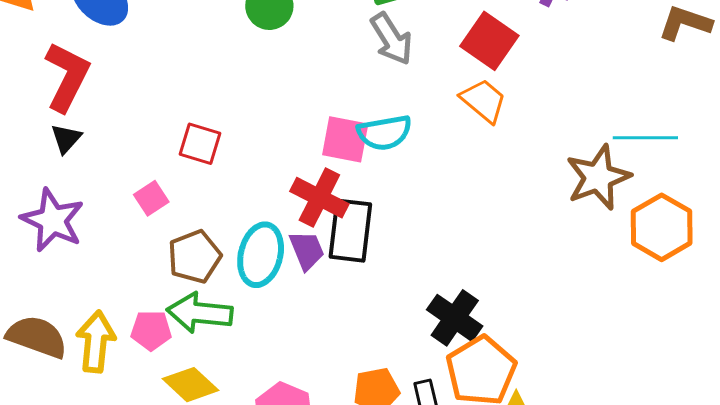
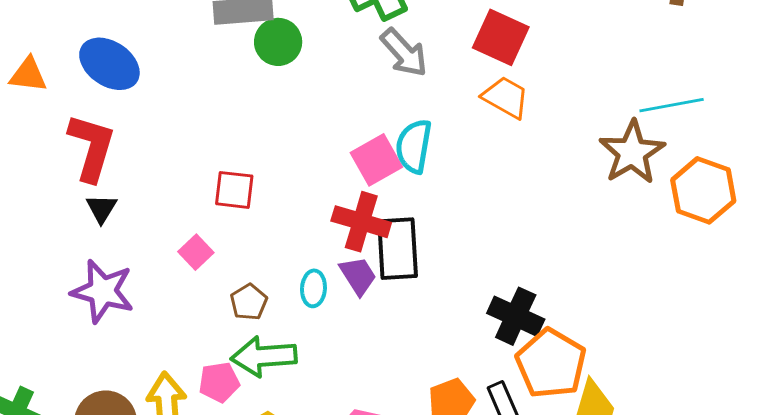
cyan semicircle: (384, 133) -> (414, 146), turned 120
pink square: (345, 139) -> (376, 160), turned -30
cyan ellipse: (261, 255) -> (313, 288), size x0.6
brown pentagon: (194, 257) -> (249, 302), size x0.7

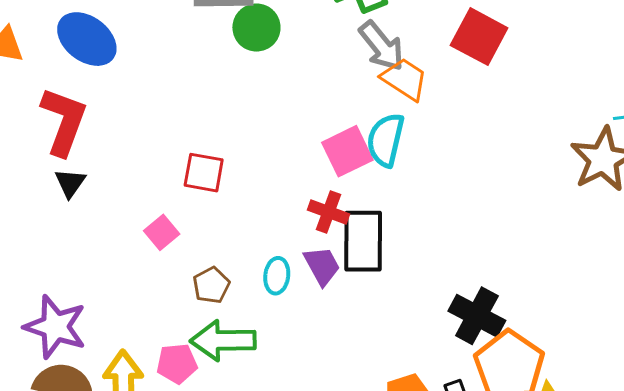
orange trapezoid: (506, 97) -> (404, 79), moved
red cross: (361, 222) -> (329, 212), size x0.7
purple star: (103, 291) -> (55, 327), moved

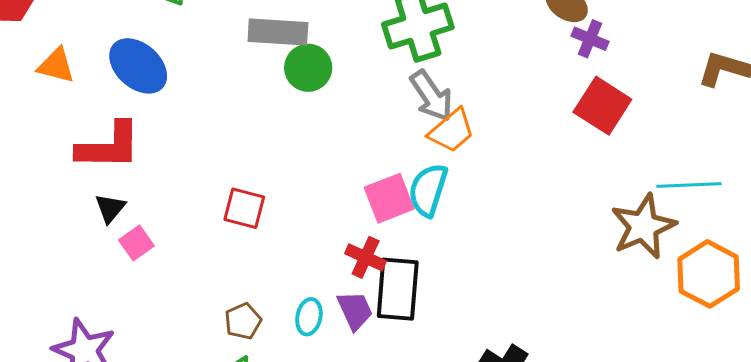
red square: (479, 37) -> (602, 106), moved
orange trapezoid: (404, 79) -> (452, 131), turned 102
red L-shape: (64, 121) -> (109, 146), turned 66
pink square: (162, 232) -> (136, 243), moved

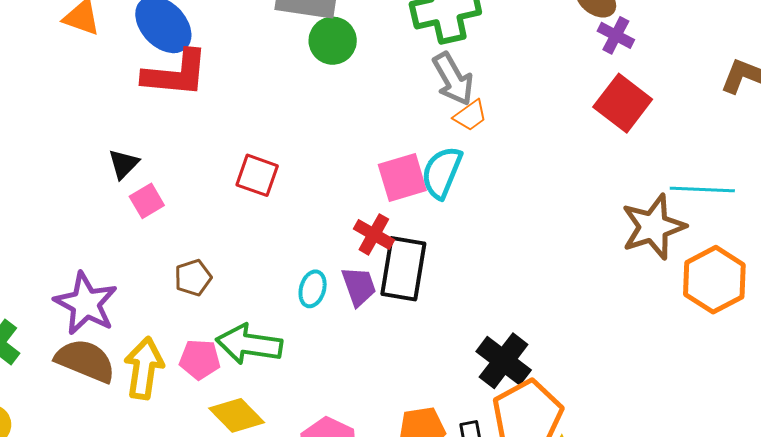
orange trapezoid: (452, 131) -> (470, 115), size x0.7
red L-shape: (109, 146) -> (176, 74), moved
brown pentagon: (243, 321) -> (193, 278), moved

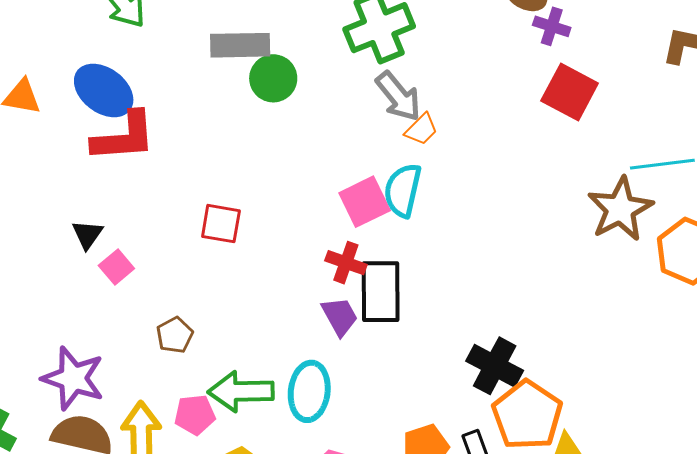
cyan ellipse: (313, 289) -> (309, 391), moved, size x1.6

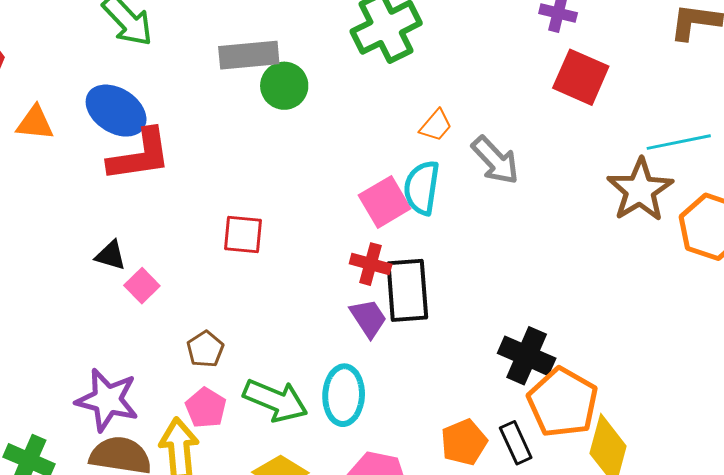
gray arrow: (398, 96) -> (495, 160), moved
black triangle: (87, 234) -> (111, 255), turned -44
green arrow: (241, 391) -> (276, 400), turned -152
pink pentagon: (195, 415) -> (206, 408), moved, turned -30

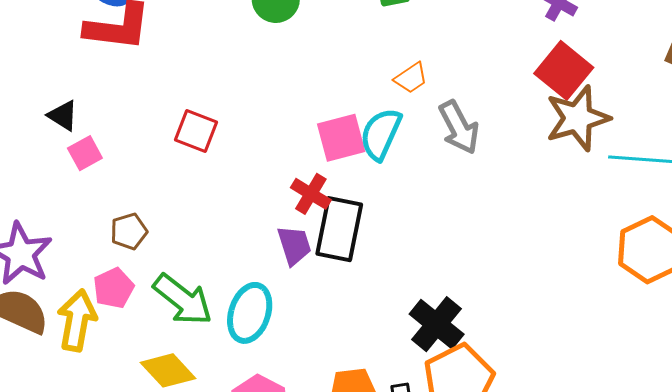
brown star: (640, 190) -> (578, 118), moved

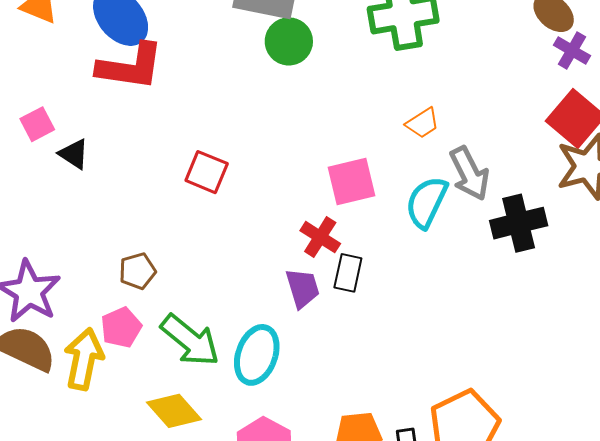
cyan semicircle: (381, 134) -> (427, 202), moved
pink square: (85, 153) -> (37, 124), moved
black rectangle: (339, 229) -> (348, 273), size x0.6
black cross: (437, 324) -> (519, 223), moved, turned 36

